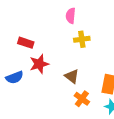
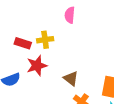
yellow cross: (82, 39) -> (45, 40), moved

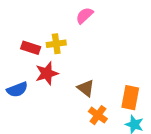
pink semicircle: (70, 15) -> (84, 15), turned 42

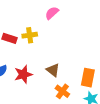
red star: (47, 73) -> (23, 74), moved

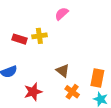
red star: (23, 74) -> (33, 92), moved

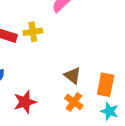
brown triangle: (63, 71) -> (73, 76), moved

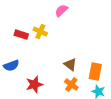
yellow cross: (33, 32) -> (40, 32), turned 32

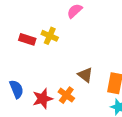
blue semicircle: (11, 66) -> (17, 89), moved, turned -91
orange cross: (71, 85) -> (66, 95), moved

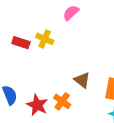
red star: (43, 99) -> (37, 105), turned -30

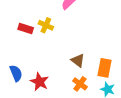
orange cross: (62, 101) -> (80, 84), moved

